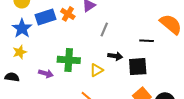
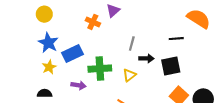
blue rectangle: (45, 17) -> (72, 53), moved
gray line: (104, 30) -> (132, 43), moved

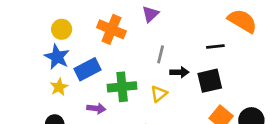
purple triangle: (113, 10) -> (150, 14), moved
yellow circle: (44, 14) -> (62, 29), moved
orange cross: (93, 22) -> (111, 29), size x1.5

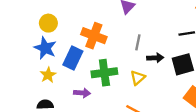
orange cross: (111, 29) -> (94, 36), moved
blue rectangle: (87, 69) -> (73, 58), turned -35

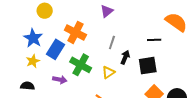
yellow circle: (48, 23) -> (45, 11), moved
black arrow: (155, 58) -> (125, 57), turned -72
green cross: (104, 73) -> (81, 65), turned 30

